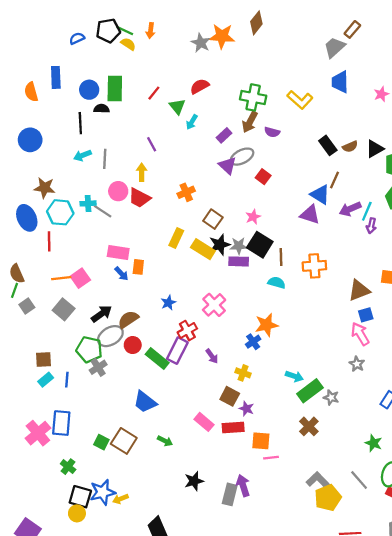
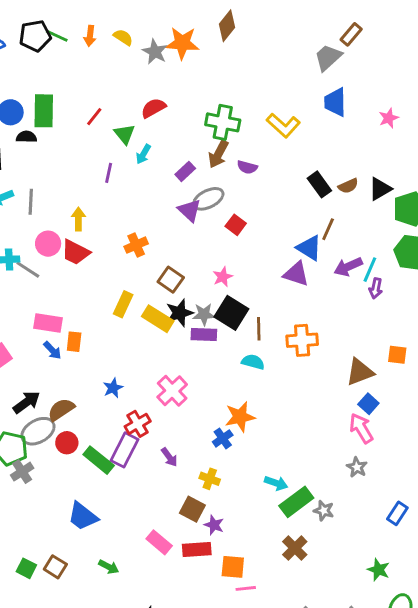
yellow semicircle: (128, 44) -> (123, 37), moved
purple line: (152, 144) -> (109, 173), moved, turned 40
blue square: (366, 315) -> (368, 404), turned -32
brown square: (124, 441) -> (55, 567), size x0.7

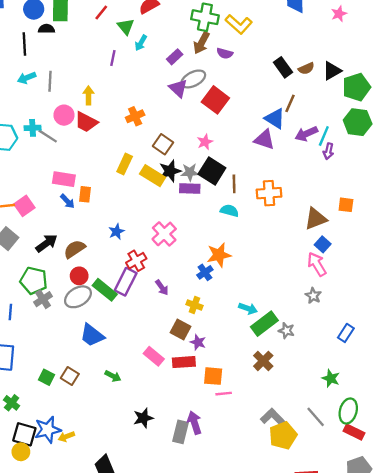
yellow L-shape: (283, 125) -> (239, 24), moved
red square: (236, 225) -> (215, 100), size x1.6
gray ellipse: (38, 431) -> (78, 297), moved

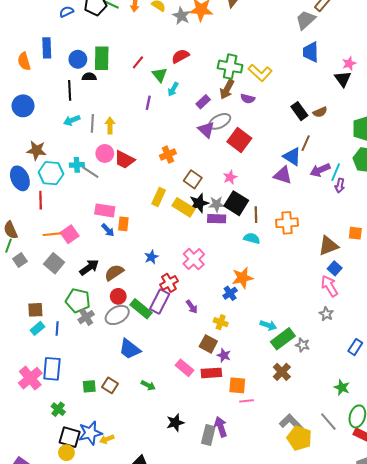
black triangle: (332, 71) -> (343, 79), moved, turned -36
yellow arrow: (88, 95) -> (110, 126), moved
green square: (47, 377) -> (89, 386), turned -32
yellow pentagon: (283, 435) -> (299, 438), turned -30

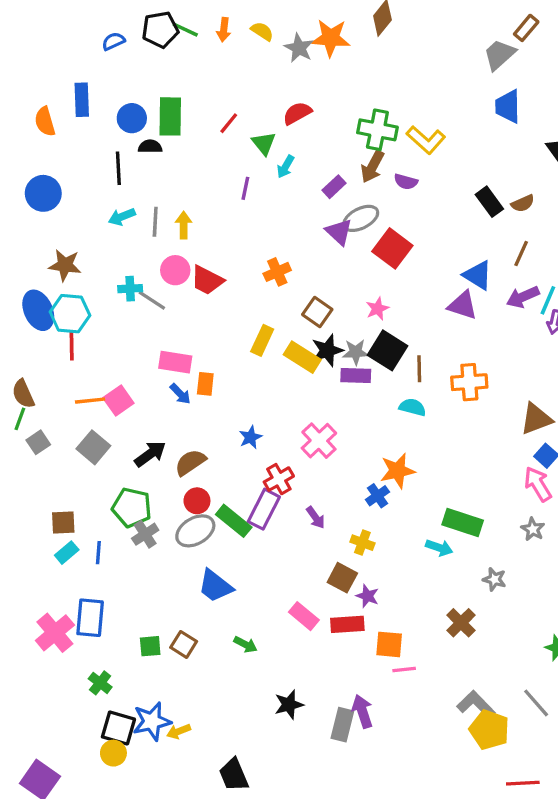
brown line: (306, 143) -> (521, 253), moved
cyan hexagon: (51, 173) -> (70, 314), moved
green rectangle: (283, 339) -> (463, 523), moved, turned 55

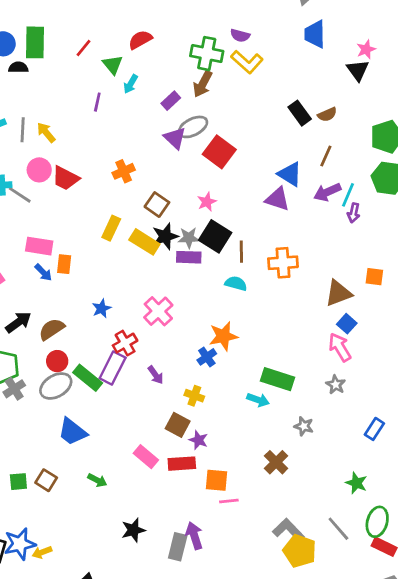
purple semicircle: (406, 182) -> (240, 36), moved
yellow arrow: (184, 225) -> (46, 133), turned -40

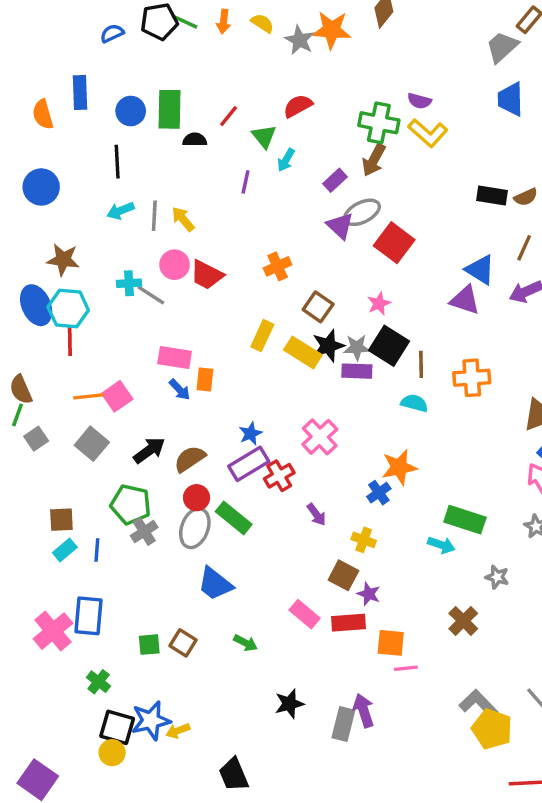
black semicircle: (18, 67) -> (195, 140), moved
black rectangle: (300, 113) -> (492, 195), turned -45
purple rectangle: (113, 368) -> (249, 464), moved, turned 32
gray ellipse: (56, 386) -> (195, 528), turned -40

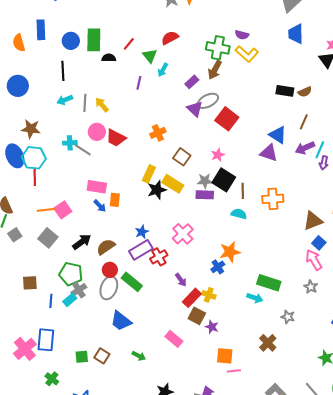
black star: (328, 346) -> (157, 190), moved
cyan rectangle: (65, 550) -> (70, 300), moved
red rectangle: (348, 623) -> (192, 298), moved, turned -42

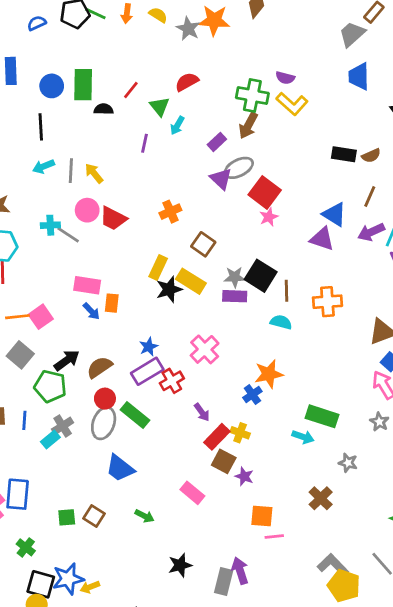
pink star: (218, 155) -> (269, 217), moved
green pentagon: (71, 274) -> (50, 386), moved
blue line: (51, 301) -> (24, 420), moved

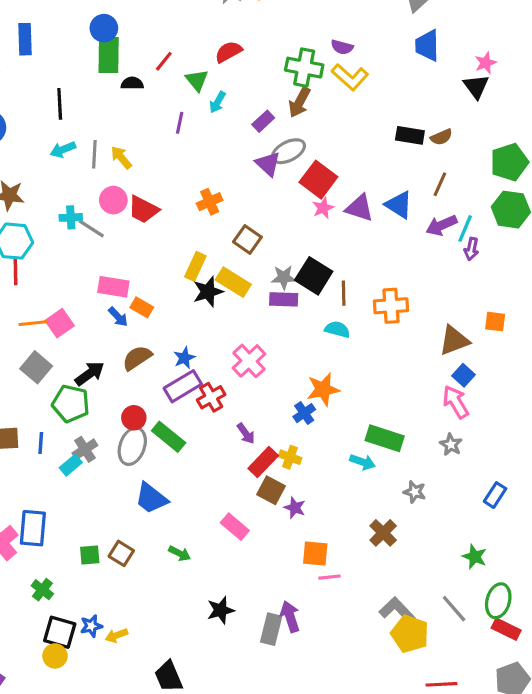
blue circle: (52, 86) -> (104, 28), moved
purple triangle: (322, 239) -> (359, 208), moved
orange rectangle: (112, 303) -> (142, 307), turned -66
brown semicircle: (99, 367) -> (137, 358), moved
blue star: (68, 579) -> (91, 626), size x0.6

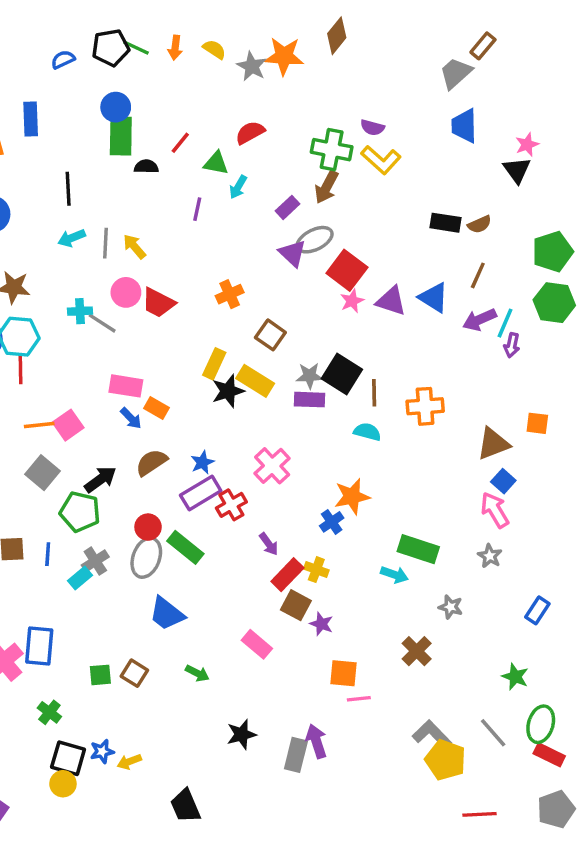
green triangle: (197, 80) -> (216, 163), turned -40

